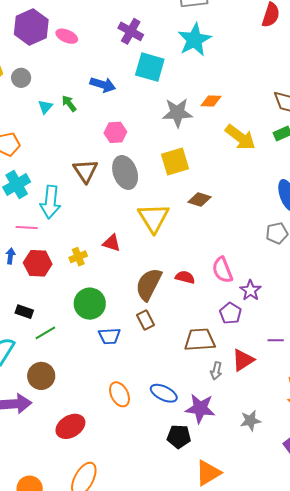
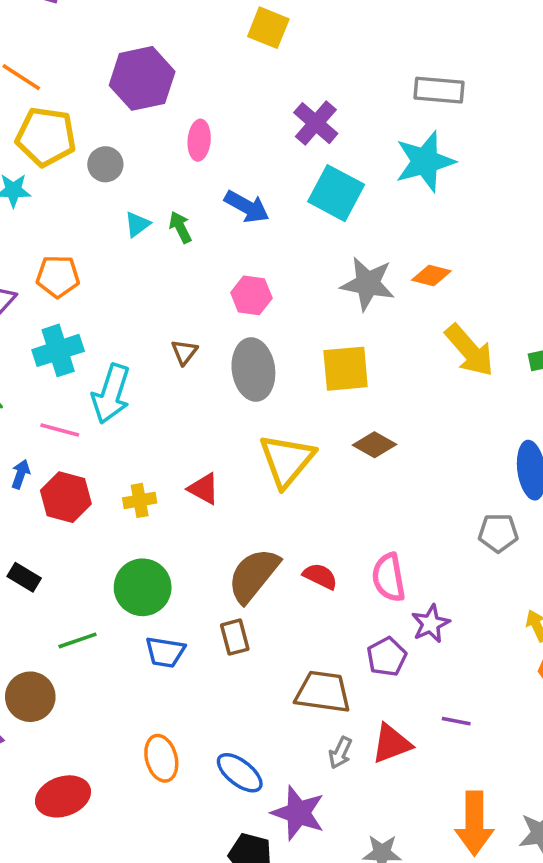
pink ellipse: (67, 36) -> (199, 140), moved, turned 60
brown triangle: (85, 171) -> (184, 352), size x0.6
green line: (45, 333) -> (78, 640), moved

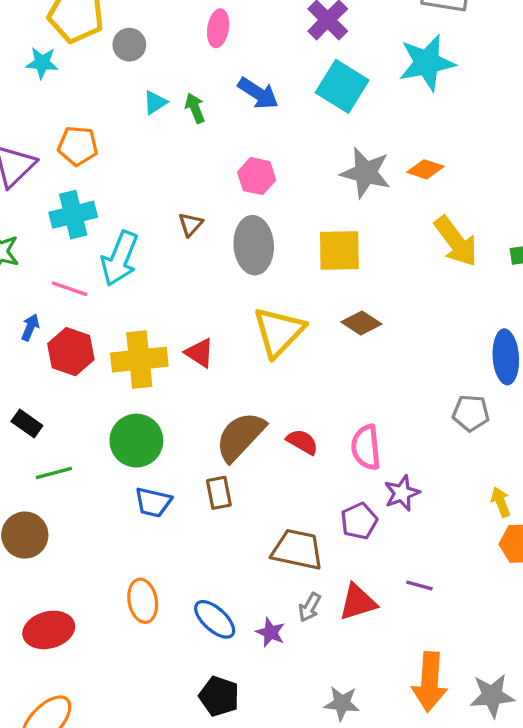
yellow cross: (140, 500) -> (139, 360), size x1.8
green line: (78, 640) -> (54, 473), moved
purple star: (298, 813) -> (270, 632), moved, size x0.6

